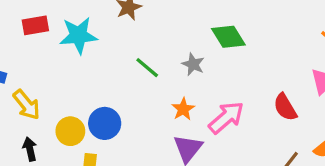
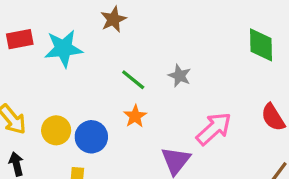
green diamond: (228, 37) -> (261, 45), moved, turned 32
orange star: (183, 109) -> (135, 116), moved
yellow circle: (70, 131) -> (56, 130), moved

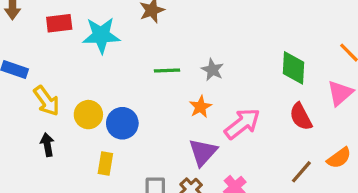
green diamond: (261, 45) -> (294, 68), moved
green line: (133, 80) -> (167, 71), turned -45
orange star: (135, 116) -> (200, 107), moved

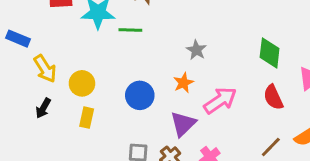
green line: (167, 71) -> (130, 30), moved
blue circle: (122, 123) -> (140, 95), moved
black arrow: (47, 145) -> (43, 108), turned -144
yellow rectangle: (105, 163) -> (87, 118), moved

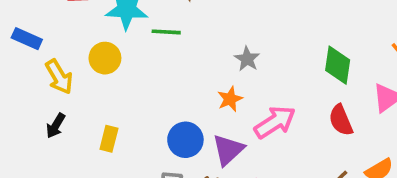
yellow circle: (82, 83) -> (105, 58), moved
blue circle: (140, 95) -> (185, 140), moved

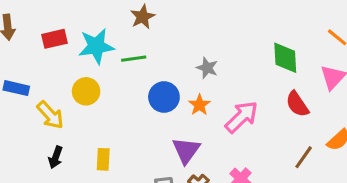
blue circle: (185, 140) -> (164, 97), moved
purple triangle: (228, 150) -> (186, 150), moved

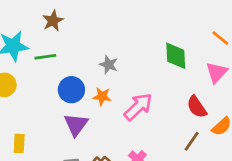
red semicircle: (297, 104) -> (197, 107), moved
orange star: (199, 105) -> (102, 96), turned -30
purple triangle: (186, 150) -> (76, 125), moved

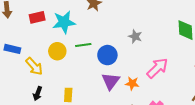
green line: (45, 57) -> (83, 45), moved
orange star: (102, 96) -> (132, 83), moved

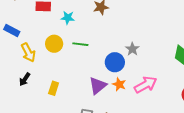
cyan star: (64, 22) -> (68, 18), size x0.6
blue circle: (107, 55) -> (115, 62), moved
orange star: (132, 83) -> (119, 84), moved

